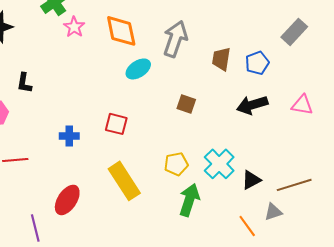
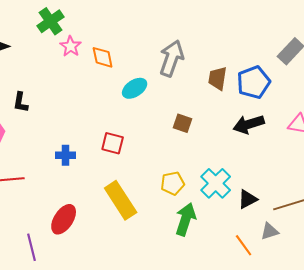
orange diamond: (121, 31) -> (103, 57), moved, size x0.7
blue pentagon: (257, 63) -> (254, 82), size x1.4

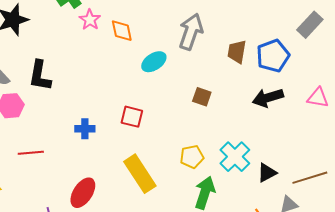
black L-shape: (21, 102) -> (40, 76), size x1.5

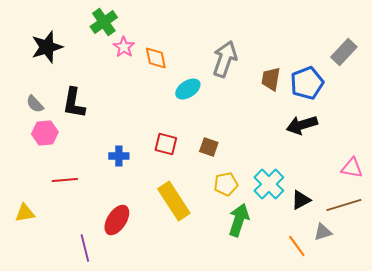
brown square: (202, 97) -> (209, 147), moved
pink triangle: (318, 98) -> (352, 168), moved

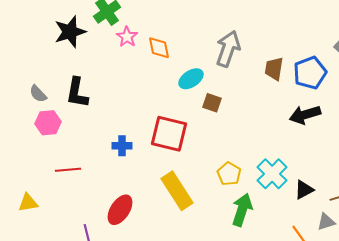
black star: (47, 47) -> (70, 32), moved
red square: (166, 144) -> (169, 134), size x1.6
brown square: (209, 147) -> (212, 103), moved
yellow pentagon: (226, 184) -> (229, 174), turned -30

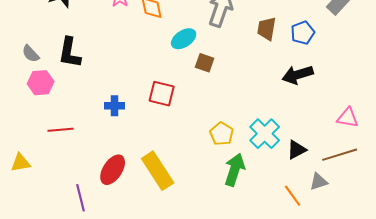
blue pentagon: (310, 73) -> (303, 33), size x0.7
red square: (169, 134) -> (162, 94), size x0.7
yellow rectangle: (177, 191) -> (158, 171), moved

